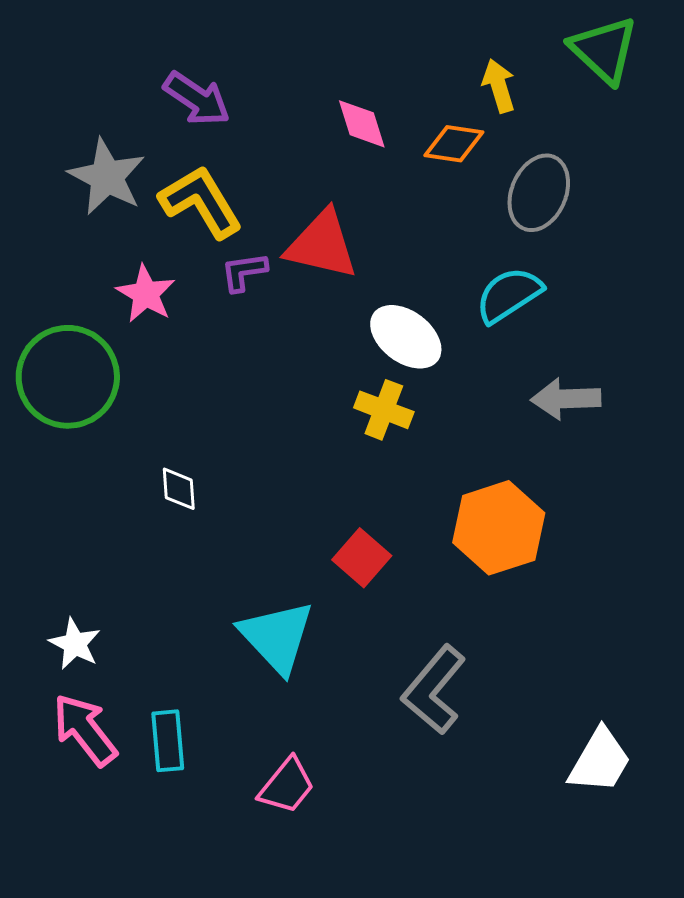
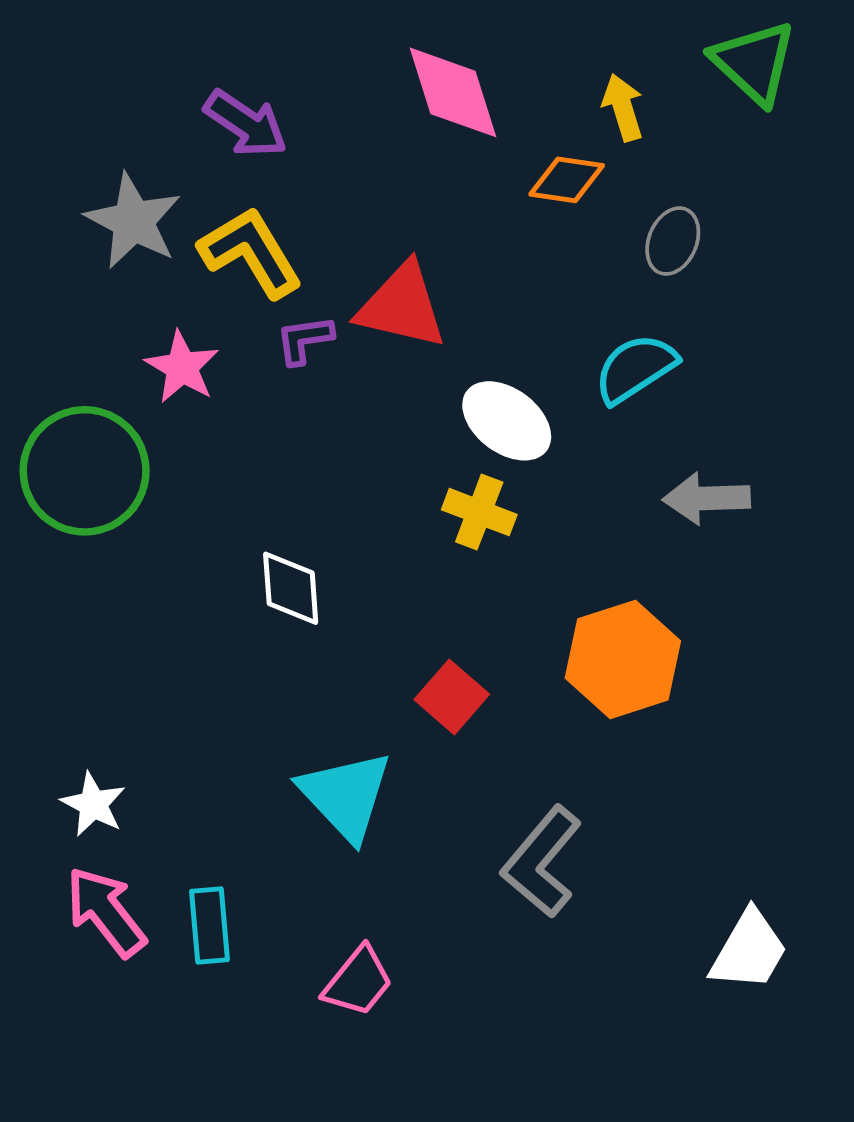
pink diamond: (362, 124) -> (453, 92), moved, size x1.5
gray ellipse: (539, 193) -> (673, 241), size x0.7
white diamond: (179, 489) -> (291, 588), moved, size x1.4

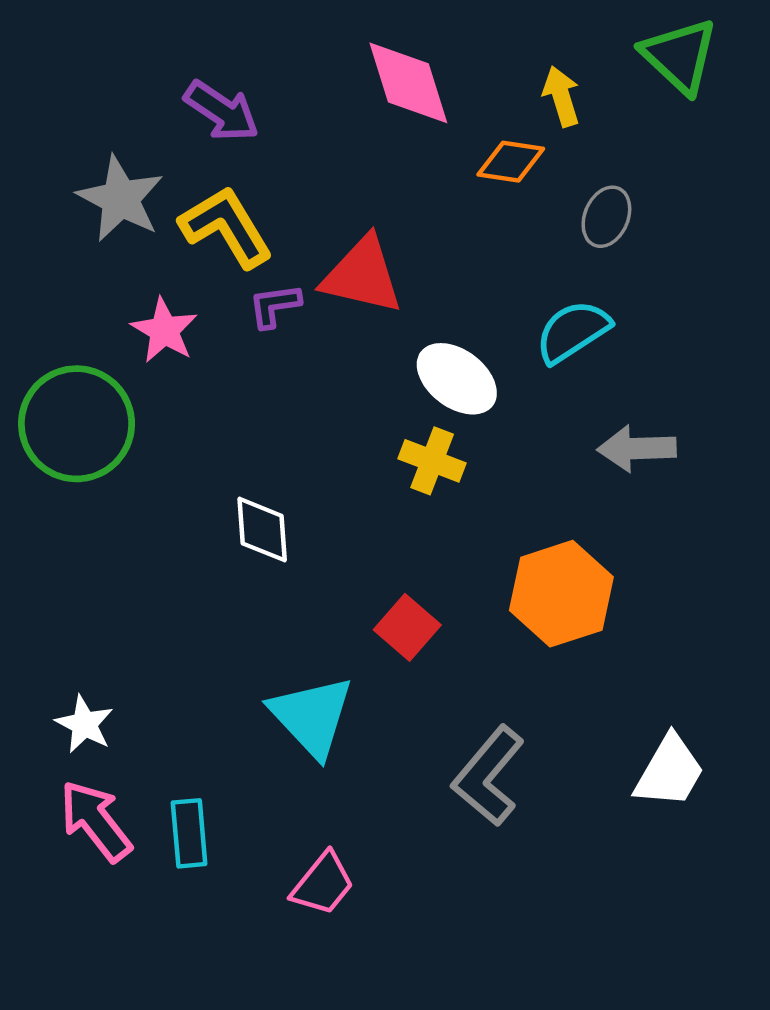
white trapezoid: (749, 950) -> (669, 771), moved

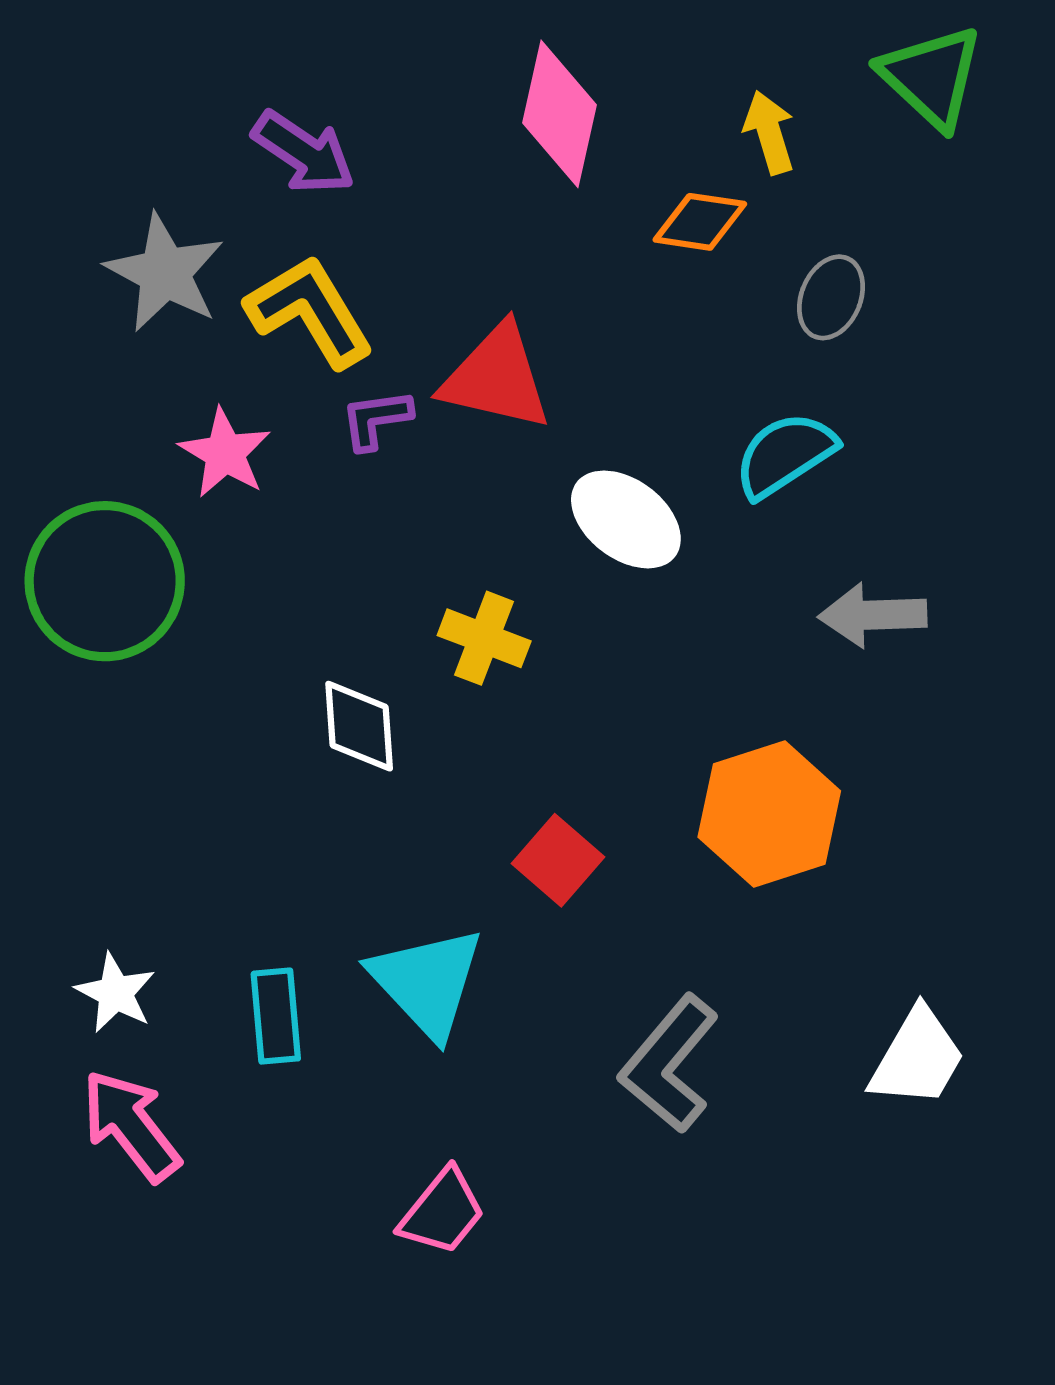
pink diamond: (408, 83) -> (560, 114), turned 30
yellow cross: (432, 461) -> (484, 638), moved
cyan rectangle: (189, 833) -> (276, 1016), moved

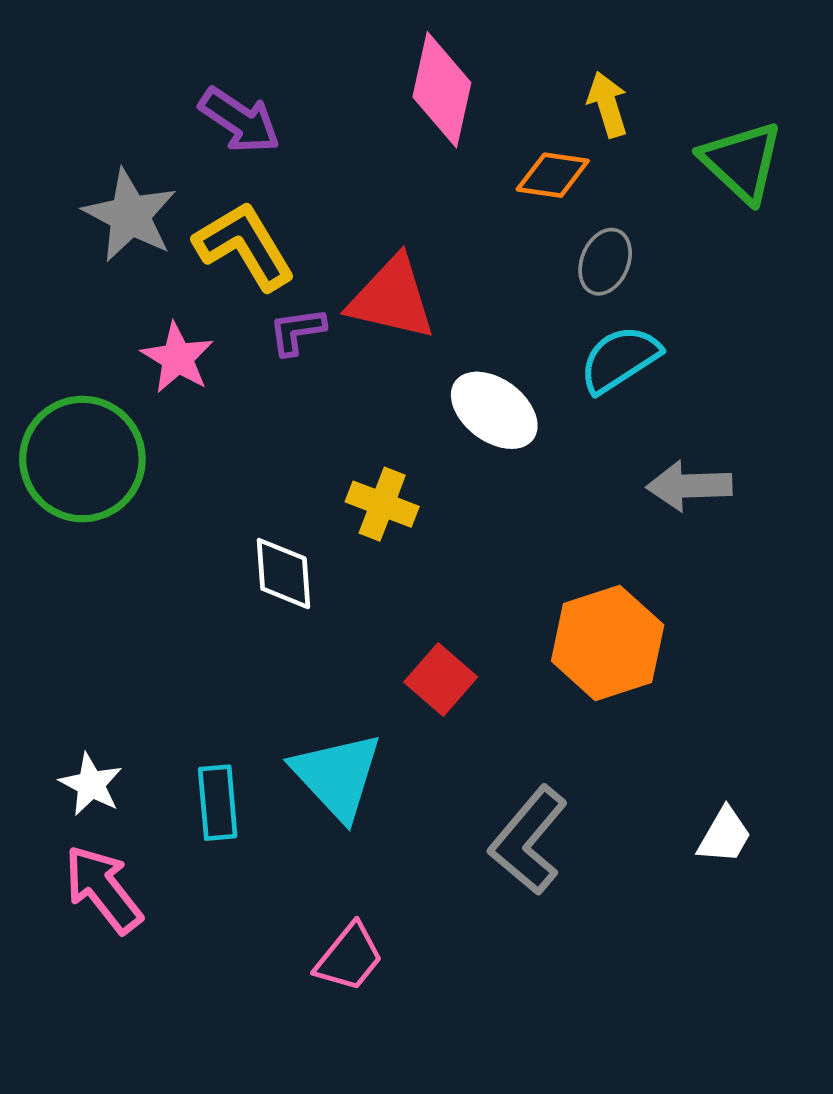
green triangle: (931, 77) -> (742, 162), moved
gray ellipse: (831, 297) -> (605, 262), moved
white trapezoid: (917, 1058) -> (725, 836), size x0.7

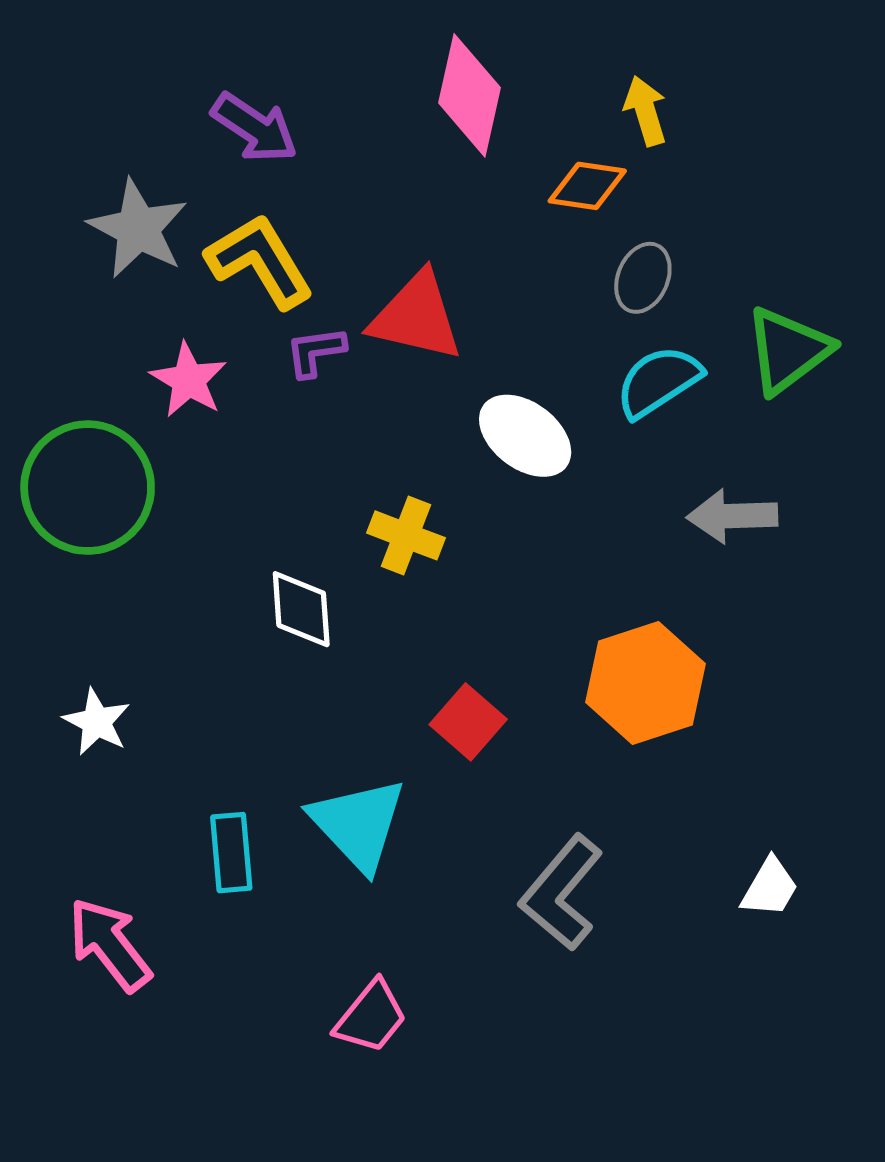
green triangle: (742, 162) -> (788, 350), moved, turned 40
white star: (91, 784) -> (97, 722), moved

